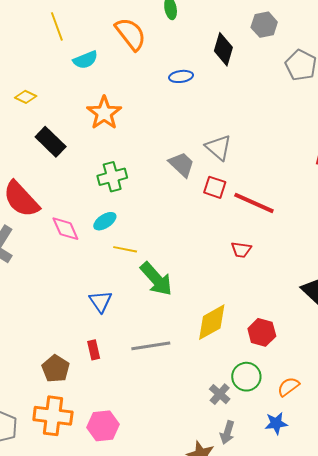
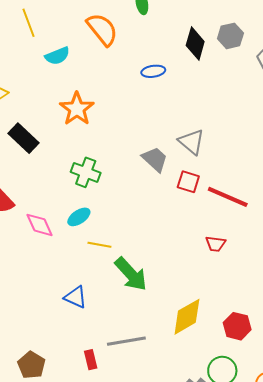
gray hexagon: (264, 25) -> (230, 36), moved
green cross: (112, 177) -> (86, 172), turned 36
blue triangle: (101, 301) -> (76, 297), turned -30
red rectangle: (94, 350) -> (91, 360), moved

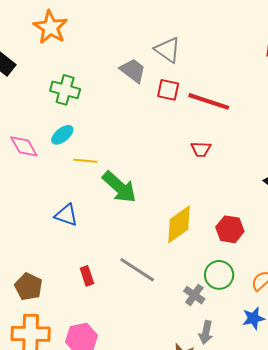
gray line: (126, 341) -> (137, 270), moved, turned 48

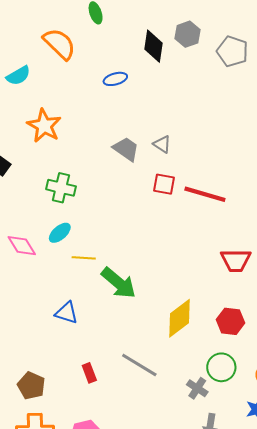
gray triangle: (168, 50) -> (162, 144), size x0.7
gray trapezoid: (133, 70) -> (126, 149), moved
red trapezoid: (201, 149) -> (236, 260), moved, size x1.5

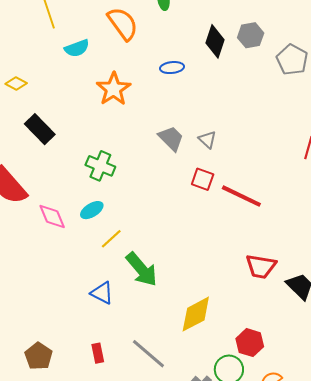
orange star: (44, 126) -> (114, 89), moved
yellow line: (84, 258) -> (111, 239), turned -55
blue triangle: (67, 313) -> (102, 293), moved
red hexagon: (230, 321) -> (250, 343), moved

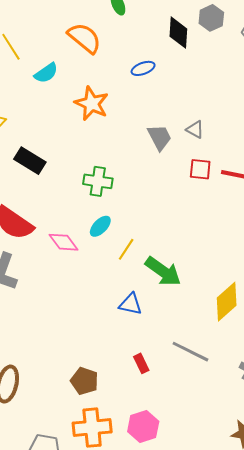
gray trapezoid: (171, 138) -> (160, 137), turned 32

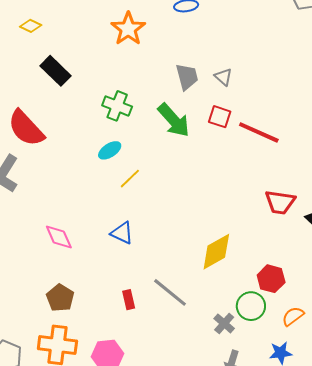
pink diamond: (63, 242) -> (59, 237), moved
green arrow: (163, 271) -> (174, 120), moved
red rectangle: (141, 363) -> (129, 300), moved

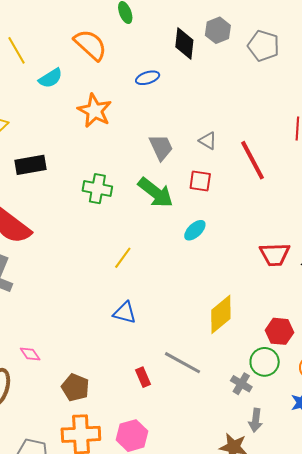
black rectangle: (55, 71) -> (31, 165), turned -44
gray triangle: (223, 77) -> (208, 141), moved
red line: (259, 132) -> (252, 160), moved, turned 48
cyan ellipse: (110, 150) -> (195, 230), moved
pink diamond: (59, 237) -> (30, 354), moved, size x0.7

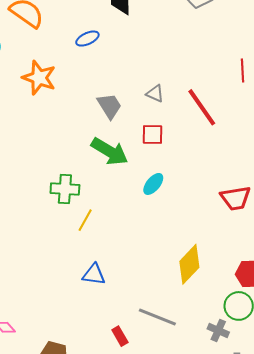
green cross: (97, 189) -> (65, 189), moved

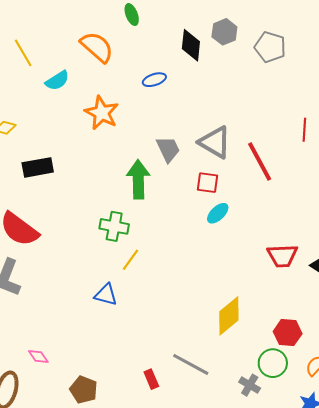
gray triangle: (155, 94) -> (215, 142), size x1.8
green arrow: (110, 151) -> (138, 179), moved, turned -129
cyan ellipse: (153, 184) -> (218, 213), moved
blue triangle: (94, 275) -> (106, 295), moved

